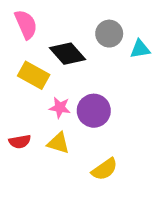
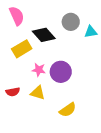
yellow rectangle: (34, 75) -> (22, 49), turned -60

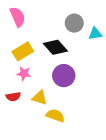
black diamond: (44, 35) -> (55, 47), moved
pink star: (39, 70) -> (24, 73), moved
yellow semicircle: (68, 110) -> (55, 115), moved, turned -126

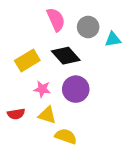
pink semicircle: (18, 17) -> (56, 20), moved
pink star: (24, 73) -> (42, 89), moved

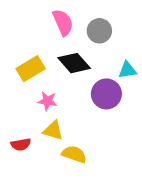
cyan triangle: (113, 39) -> (127, 70), moved
purple circle: (76, 89) -> (106, 94), moved
red semicircle: (16, 114) -> (21, 144), moved

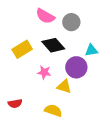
pink semicircle: (63, 22) -> (45, 16), turned 144
pink star: (47, 101) -> (44, 72), moved
yellow triangle: (53, 130) -> (64, 86), moved

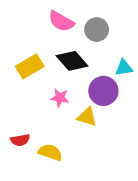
yellow semicircle: (53, 111) -> (50, 152), moved

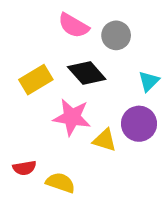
cyan triangle: (124, 68) -> (149, 81), turned -36
purple circle: (103, 91) -> (139, 124), moved
pink star: (60, 98) -> (72, 117), size x1.6

